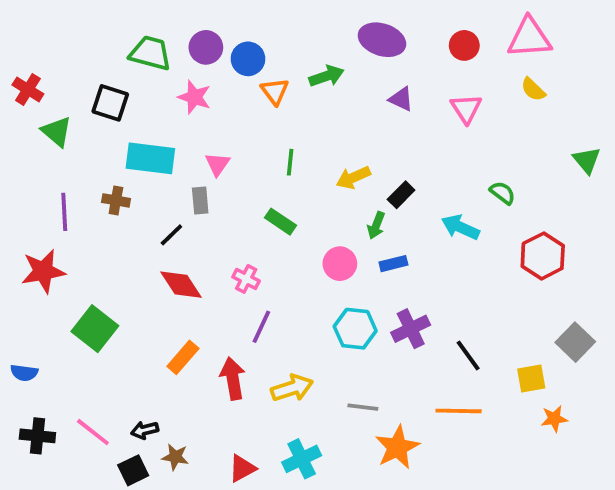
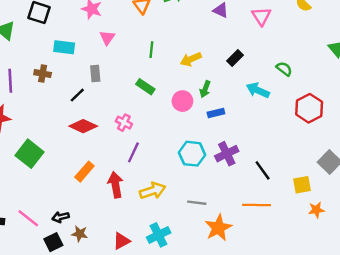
cyan rectangle: (150, 158) -> (64, 47), size x0.7
pink triangle: (217, 164) -> (107, 38), moved
black rectangle: (401, 195) -> (235, 58), moved
pink circle: (340, 264) -> (182, 101), moved
red diamond: (181, 285) -> (83, 126), turned -32

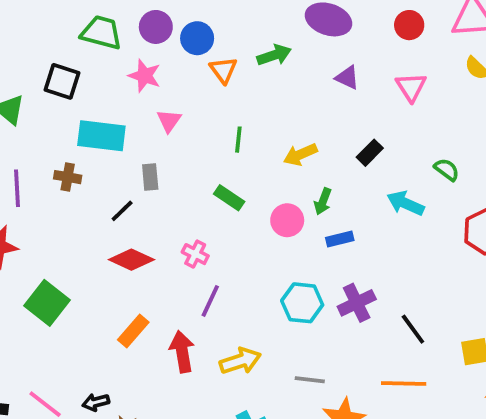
cyan rectangle: (64, 47) -> (101, 136), size x1.4

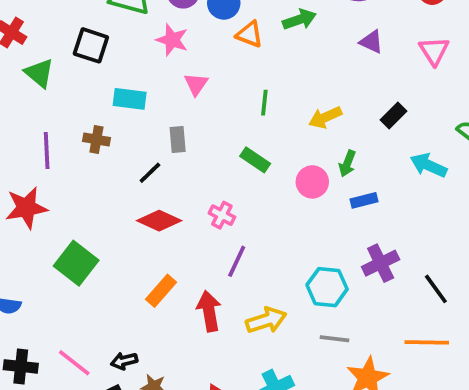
orange triangle: (223, 70) -> (250, 34), turned -32
cyan rectangle: (101, 136) -> (130, 99), size x0.7
cyan hexagon: (302, 303) -> (327, 287), moved

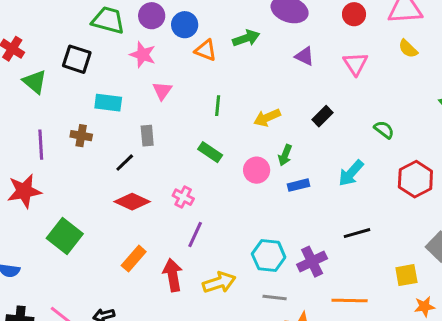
cyan arrow: (429, 165) -> (351, 173), moved, turned -72
purple cross: (381, 263) -> (312, 262), moved
black line: (436, 289) -> (357, 233), moved, turned -70

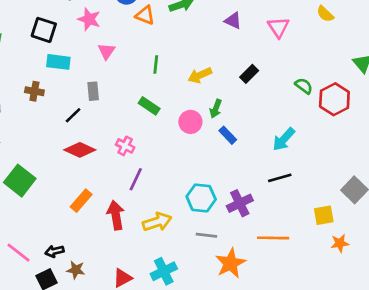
black square: (77, 59) -> (44, 30), moved
cyan arrow: (351, 173) -> (284, 139), moved
red hexagon: (415, 179) -> (334, 99), moved
blue rectangle: (299, 185) -> (228, 135), turned 60

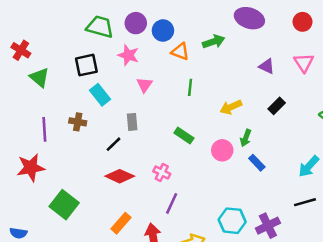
purple triangle: (233, 21) -> (267, 66), moved
black square: (44, 30) -> (86, 65), turned -30
cyan rectangle: (58, 62) -> (100, 95), turned 45
green line: (156, 65) -> (190, 87), moved

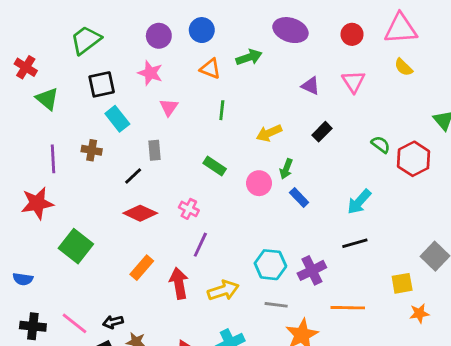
green trapezoid: (100, 27) -> (86, 40), moved, turned -52
blue circle: (163, 31) -> (202, 30), moved

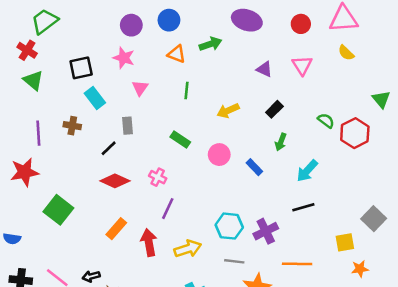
green trapezoid: (86, 40) -> (45, 21), moved
red cross: (26, 67) -> (27, 50), moved
green arrow: (286, 169) -> (281, 142), moved

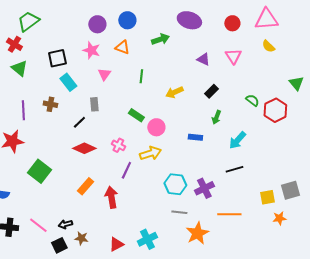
orange triangle: (177, 54) -> (122, 47), moved
pink circle: (219, 155) -> (156, 127), moved
blue rectangle: (254, 167) -> (195, 137), turned -40
gray square: (374, 219) -> (290, 190), moved, turned 30
yellow arrow: (188, 249) -> (150, 153), moved

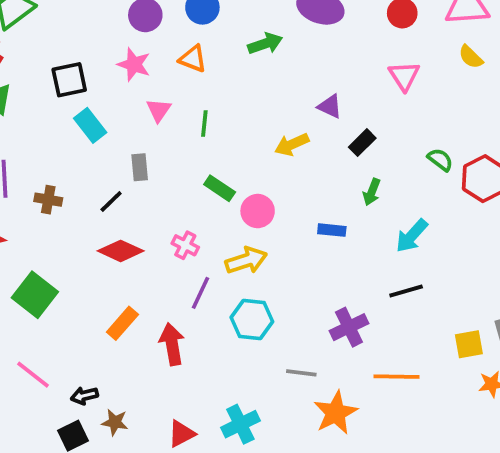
purple triangle: (203, 59) -> (330, 106), moved
green line: (141, 76) -> (204, 123), moved
brown cross: (50, 104) -> (48, 200), moved
cyan hexagon: (175, 184) -> (252, 319), moved
pink line: (38, 225) -> (33, 375), moved

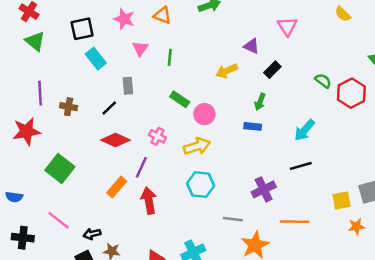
pink triangle: (404, 76) -> (287, 26), moved
green arrow: (372, 192) -> (260, 102), moved
purple line: (201, 293) -> (141, 167), moved

